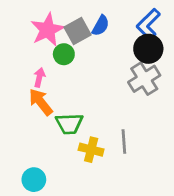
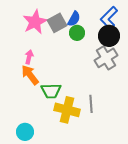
green circle: (64, 54) -> (77, 33), moved
yellow cross: (91, 150) -> (67, 110), size x1.4

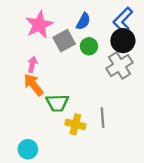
gray square: (57, 23) -> (64, 41), moved
green circle: (77, 33) -> (89, 46), moved
yellow cross: (67, 110) -> (75, 124), size x0.7

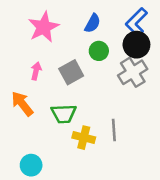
gray square: (64, 41) -> (71, 72), moved
orange arrow: (34, 85) -> (22, 104), moved

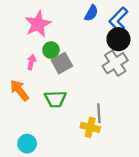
blue semicircle: (93, 23) -> (91, 13), moved
green circle: (99, 51) -> (51, 50), moved
yellow cross: (84, 138) -> (90, 127), moved

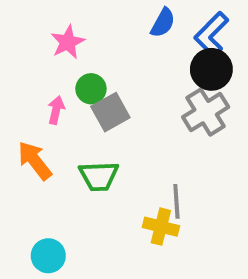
pink star: (38, 24) -> (68, 42), size x0.7

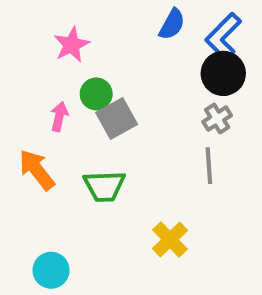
gray cross: (206, 112) -> (217, 119), size x0.6
gray line: (176, 201) -> (209, 166), moved
yellow cross: (161, 227) -> (170, 239), turned 32

